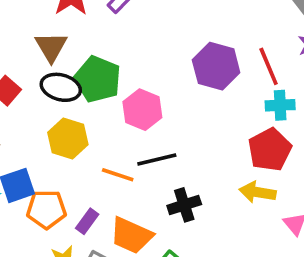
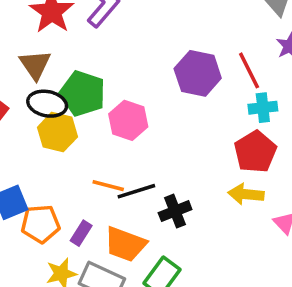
yellow hexagon: (68, 138) -> (57, 132), moved
black line: (157, 160) -> (136, 191), moved

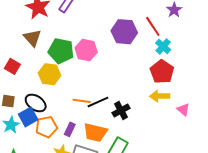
black ellipse: (47, 104) -> (36, 103), moved, turned 30
cyan cross: (263, 108) -> (163, 46), turned -35
pink hexagon: (128, 120) -> (86, 50), moved

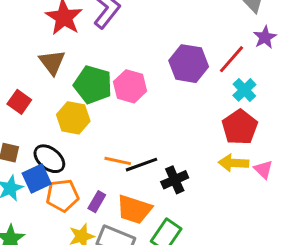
red line: (153, 26) -> (232, 59), turned 70
pink triangle: (183, 110) -> (263, 169), moved

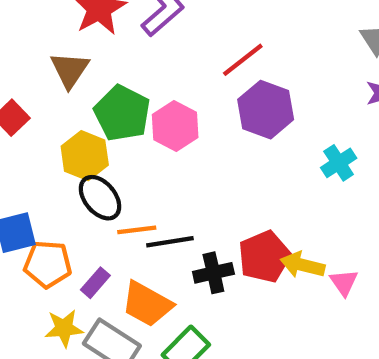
red line: (232, 59) -> (243, 60), moved
red pentagon: (240, 127) -> (264, 257), moved
black ellipse: (49, 159) -> (100, 198), moved
orange line: (118, 161) -> (137, 230), turned -30

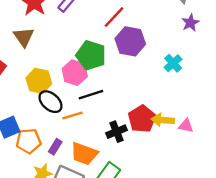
green pentagon: (122, 113) -> (91, 55), moved
pink hexagon: (175, 126) -> (75, 73), moved
black line: (170, 242) -> (91, 95), moved
pink triangle: (344, 282) -> (186, 126), turned -35

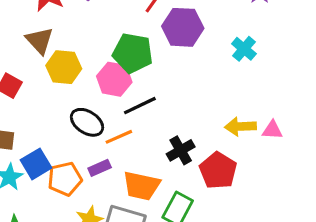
yellow hexagon: (39, 81) -> (64, 67), moved
red pentagon: (142, 119) -> (218, 170), moved
purple rectangle: (55, 147) -> (100, 168), moved, turned 42

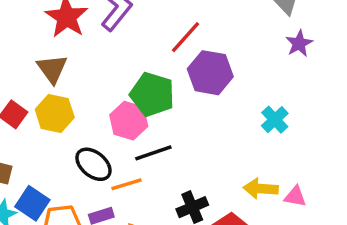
cyan cross: (244, 49) -> (275, 120), moved
yellow hexagon: (64, 67) -> (55, 113), moved
blue square: (36, 164) -> (32, 203), turned -32

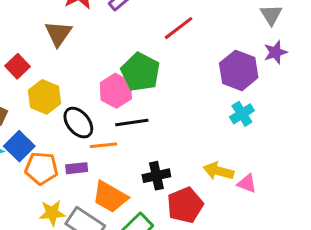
purple hexagon: (210, 73) -> (239, 70), moved
yellow hexagon: (55, 113) -> (44, 97), moved

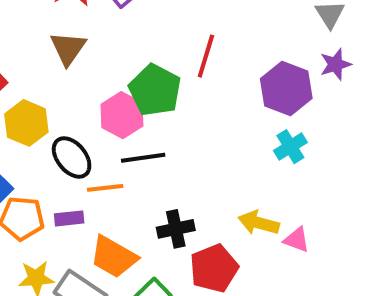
red line: (179, 28) -> (206, 56), moved, turned -36
brown triangle: (58, 34) -> (68, 48), moved

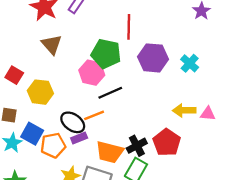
purple hexagon: (286, 89) -> (153, 58), moved
black ellipse: (72, 157) -> (73, 122), moved
black cross: (176, 229) -> (137, 146), moved

